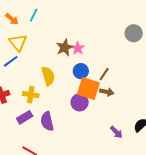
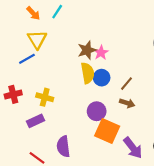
yellow semicircle: (48, 76) -> (88, 73), moved
orange square: (88, 88) -> (107, 131), moved
purple semicircle: (47, 121) -> (63, 146), moved
purple arrow: (116, 132) -> (133, 148), size x1.5

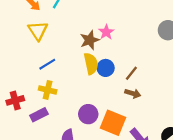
pink star: (101, 53) -> (106, 32), moved
blue line: (27, 59) -> (47, 64), moved
red cross: (13, 94) -> (15, 100), moved
purple circle: (97, 111) -> (88, 114), moved

